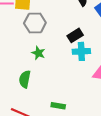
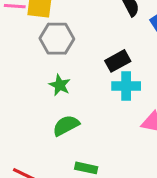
green semicircle: (25, 79) -> (66, 125), moved, turned 48

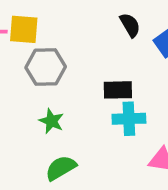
black rectangle: (118, 61) -> (118, 90), turned 30

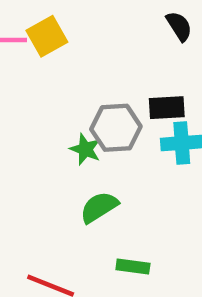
yellow square: (24, 29) -> (47, 36), turned -32
gray hexagon: (46, 67) -> (116, 128), moved

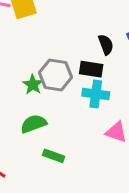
black semicircle: (179, 26) -> (106, 45), moved
green rectangle: (133, 266) -> (54, 156), moved

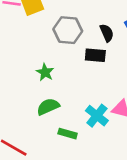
gray hexagon: (56, 75) -> (68, 30), moved
cyan cross: (96, 94) -> (97, 116), moved, turned 35

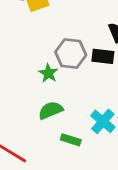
gray hexagon: (68, 30) -> (71, 53), moved

